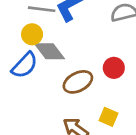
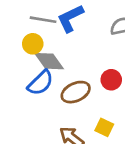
blue semicircle: (25, 65) -> (40, 83), moved

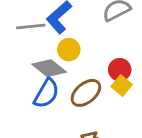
yellow circle: (33, 44) -> (69, 50), moved
yellow square: (104, 127) -> (122, 86), moved, turned 30

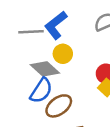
brown ellipse: (86, 93) -> (59, 106), moved

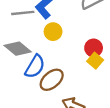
gray diamond: (45, 69) -> (18, 49), moved

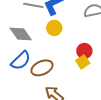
blue semicircle: (35, 67) -> (21, 61), moved

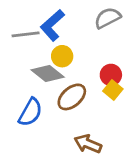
gray diamond: (21, 34) -> (48, 74), moved
brown ellipse: (42, 68) -> (72, 97), moved

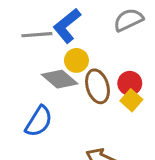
brown ellipse: (72, 97) -> (97, 86), moved, turned -68

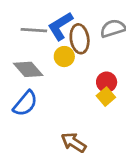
gray diamond: (60, 79) -> (28, 69), moved
brown ellipse: (97, 86) -> (80, 39), moved

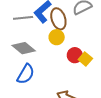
yellow circle: (64, 57) -> (57, 37), moved
red circle: (107, 82) -> (75, 55), moved

